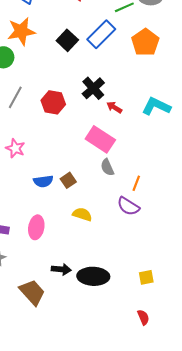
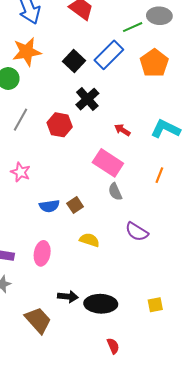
black cross: (93, 88) -> (87, 99), moved
orange line: (136, 183) -> (159, 175), moved
red semicircle: (143, 317) -> (113, 346), moved

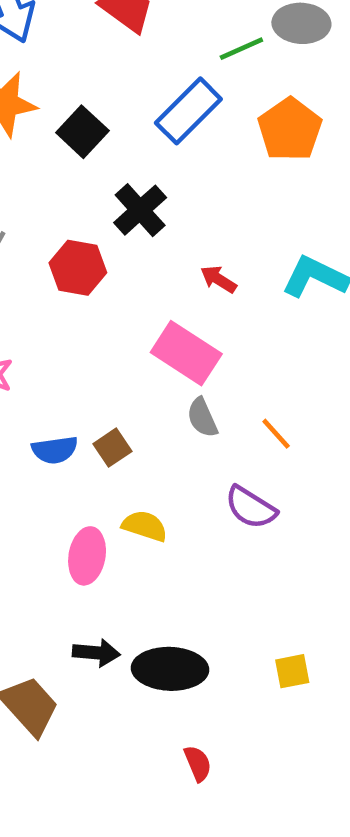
black square: (74, 61) -> (82, 132), moved
orange line: (159, 175) -> (276, 434), moved, turned -63
pink ellipse: (42, 253) -> (87, 556), moved

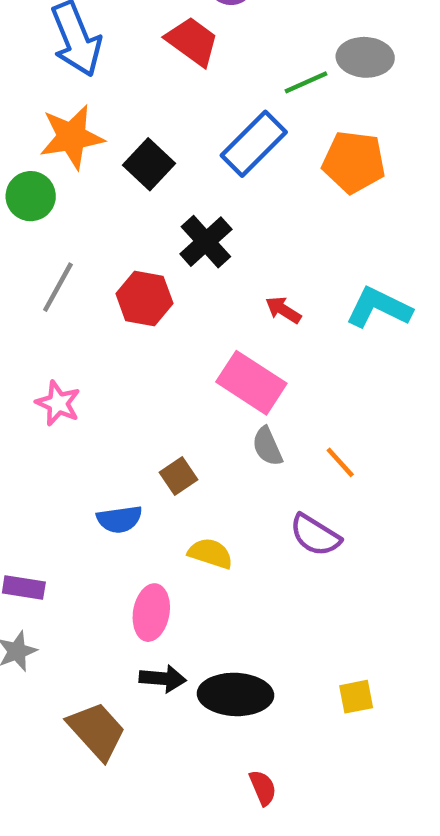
orange pentagon: (290, 129) -> (354, 162), turned -30
blue semicircle: (55, 450) -> (119, 519), moved
pink ellipse: (87, 556) -> (151, 613), moved

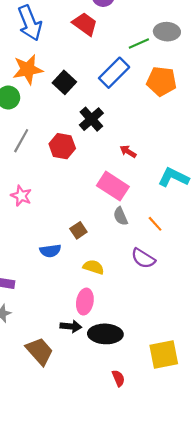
cyan L-shape: (379, 308) -> (173, 177), moved
pink ellipse: (151, 613) -> (85, 302), moved
yellow square: (356, 697) -> (164, 354), moved, size x1.8

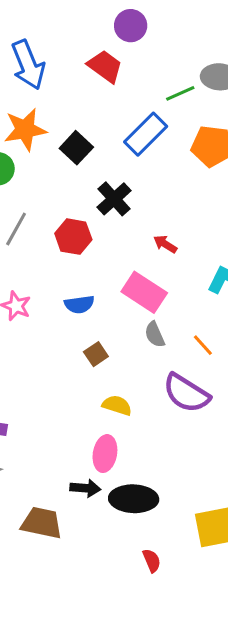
blue semicircle: (50, 251) -> (79, 304), moved
purple semicircle: (143, 258) -> (186, 393), size x1.4
brown trapezoid: (40, 351) -> (42, 523), turned -36

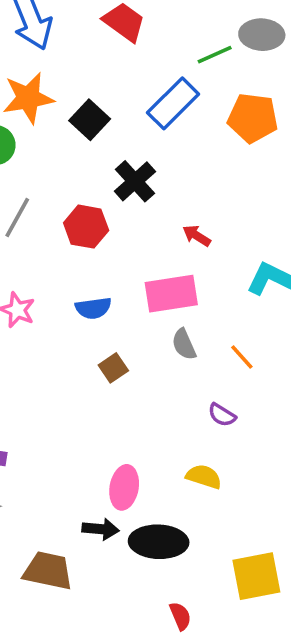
pink rectangle: (144, 292) -> (171, 294), turned -42
purple semicircle: (186, 393) -> (222, 415), size x0.5
yellow semicircle: (117, 405) -> (204, 477), moved

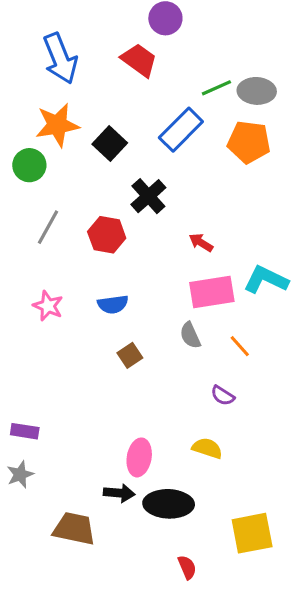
gray ellipse: (262, 35) -> (257, 91), moved
pink rectangle: (171, 294) -> (212, 292), moved

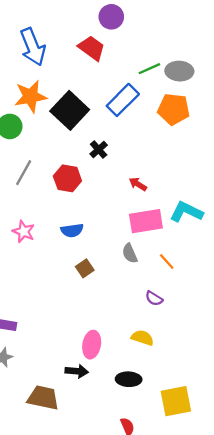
black square: (110, 144) -> (70, 110), size x1.5
black cross: (148, 196) -> (99, 150), size x0.7
black ellipse: (169, 504) -> (129, 379), moved, size x0.7

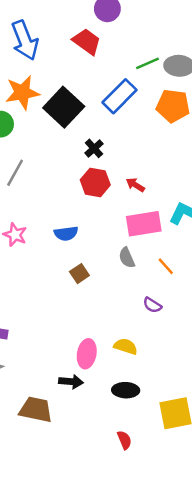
red hexagon: (67, 178) -> (95, 182), moved
yellow semicircle: (142, 338) -> (126, 346), moved

